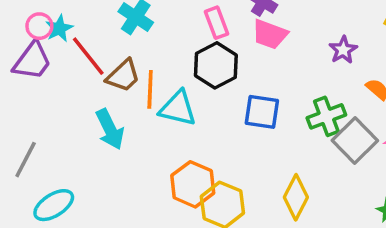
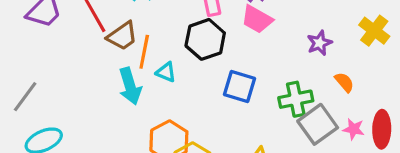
cyan triangle: (178, 108) -> (166, 72), size x0.6
cyan arrow: (110, 129) -> (130, 86), moved

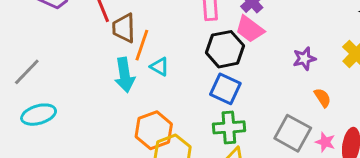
brown trapezoid: (122, 36) -> (124, 28), turned 116
black hexagon: (205, 39) -> (225, 49), moved
green cross: (296, 99) -> (229, 127), moved
gray square: (318, 124) -> (293, 133), turned -33

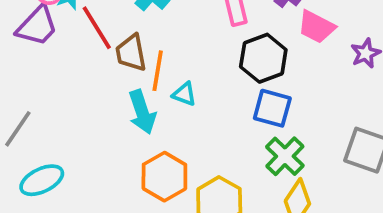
pink trapezoid: (250, 29) -> (316, 27), moved
green cross: (229, 127) -> (285, 156), turned -32
orange hexagon: (154, 130) -> (164, 177), moved

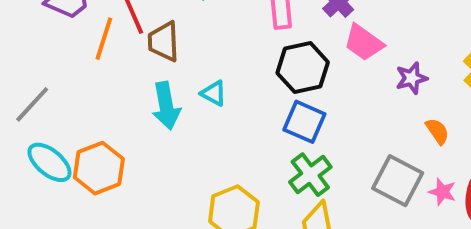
orange line: (158, 71) -> (104, 39), moved
orange hexagon: (164, 177) -> (99, 168), moved
cyan ellipse: (42, 180) -> (49, 162), turned 57

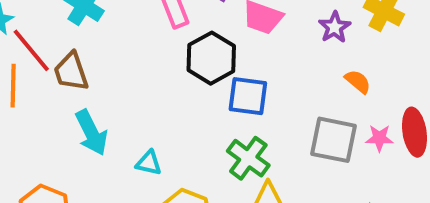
purple star: (412, 78) -> (335, 27), moved
cyan triangle: (214, 93) -> (149, 163), moved
blue square: (304, 122) -> (248, 96), moved

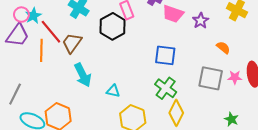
purple star: (335, 27) -> (201, 21), moved
black hexagon: (211, 58) -> (113, 26), moved
brown trapezoid: (71, 72) -> (72, 43), turned 55

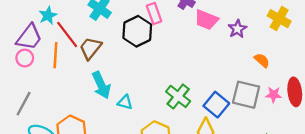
pink circle: (21, 15) -> (25, 58), moved
blue square: (165, 55) -> (216, 105), moved, turned 30
green cross: (166, 88) -> (178, 96), moved
cyan triangle: (113, 91) -> (125, 102), moved

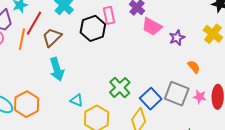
red line: (67, 34) -> (34, 23), turned 60
cyan triangle: (125, 102) -> (77, 100), moved

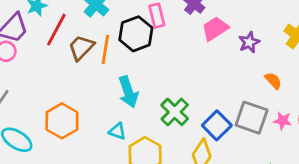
pink trapezoid: (152, 27) -> (215, 29), turned 120
orange line: (22, 39) -> (105, 50), moved
cyan arrow: (57, 69) -> (128, 92), moved
orange hexagon: (27, 104) -> (62, 121), moved

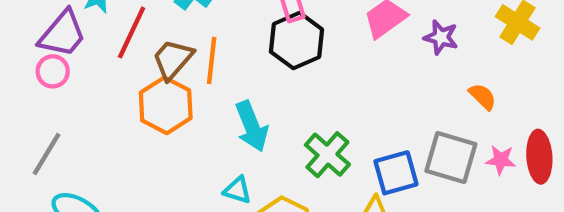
black hexagon: (136, 34) -> (296, 41), moved
purple star: (249, 42) -> (441, 37), turned -30
orange hexagon: (62, 121) -> (166, 105), moved
blue square: (217, 125) -> (396, 173), turned 32

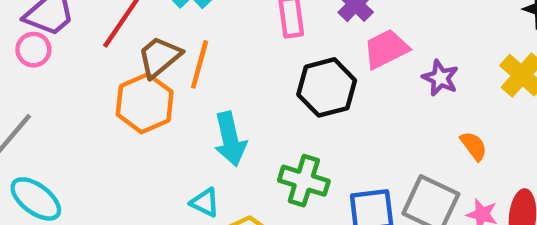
black hexagon: (296, 41) -> (327, 87), moved
green cross: (327, 155) -> (304, 181), turned -33

